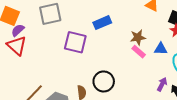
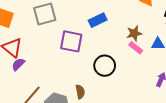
purple semicircle: (18, 30) -> (18, 64), moved
black circle: (104, 81) -> (105, 66), moved

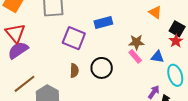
purple semicircle: (18, 64) -> (18, 50), size x1.5
brown semicircle: (80, 92) -> (74, 70), moved

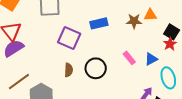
orange triangle: (155, 12) -> (150, 15), turned -40
brown star: (136, 42) -> (134, 21), moved
blue triangle: (157, 57) -> (151, 59), turned -40

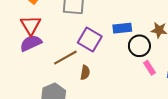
black circle: (96, 68) -> (139, 46), moved
brown line: (19, 82) -> (65, 58), moved

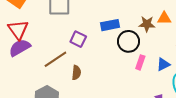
purple square: (90, 39) -> (78, 39), size x0.7
pink rectangle: (149, 68) -> (140, 62), turned 56

